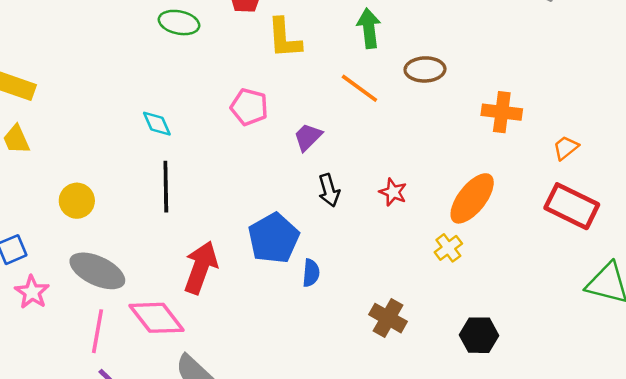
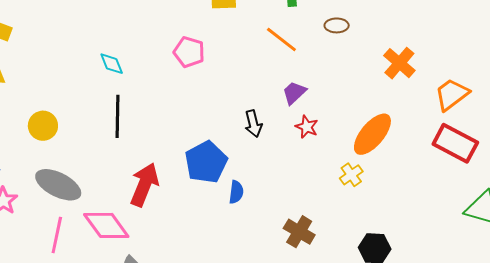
brown ellipse: (425, 69) -> (337, 25), size x0.7
orange cross: (502, 112) -> (399, 63), turned 32
purple trapezoid: (308, 137) -> (294, 93), moved
orange trapezoid: (566, 148) -> (452, 94), size x1.6

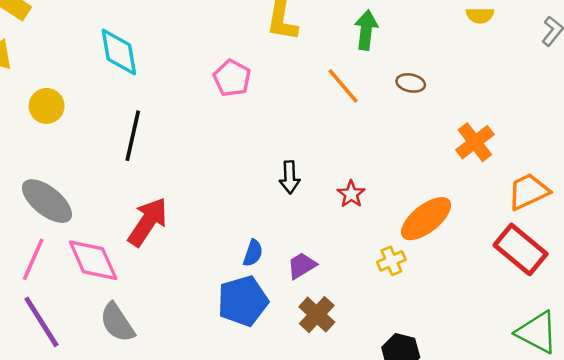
cyan diamond: (112, 64) -> (119, 52), moved, size x1.6
purple trapezoid: (294, 93) -> (302, 266), moved
yellow circle: (43, 126) -> (47, 106), moved
blue pentagon: (206, 162) -> (243, 301), moved

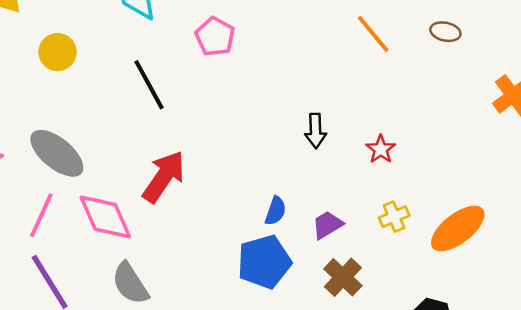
pink pentagon: (232, 78) -> (215, 37), moved
black line: (133, 136) -> (149, 85), turned -42
orange ellipse: (426, 219) -> (458, 229), moved
yellow cross: (391, 261) -> (394, 217), moved

